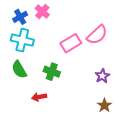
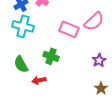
pink rectangle: (71, 43) -> (69, 29), turned 54
green semicircle: (19, 70) -> (21, 64), moved

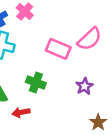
purple star: (99, 60) -> (84, 86), moved

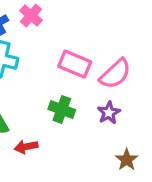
pink semicircle: (89, 39) -> (115, 74), moved
green cross: (36, 82) -> (62, 109), moved

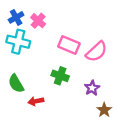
pink cross: (31, 15) -> (38, 21), moved
purple star: (109, 113) -> (92, 88), moved

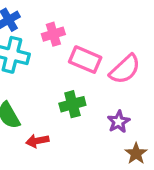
pink cross: (38, 21) -> (53, 34), moved, turned 32
green cross: (60, 76) -> (72, 104), turned -35

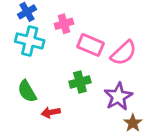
purple star: (119, 122) -> (118, 97), size x1.5

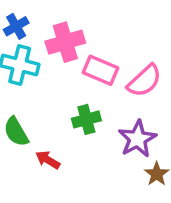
pink cross: (64, 24) -> (65, 42), size x1.5
red arrow: (51, 112) -> (48, 160), turned 42

